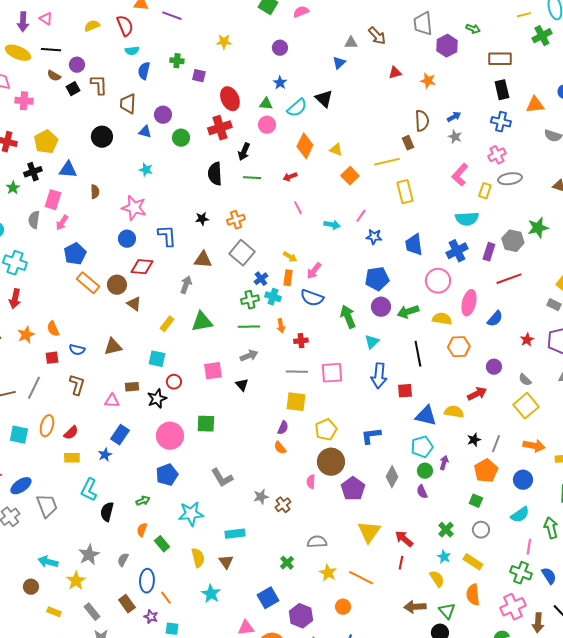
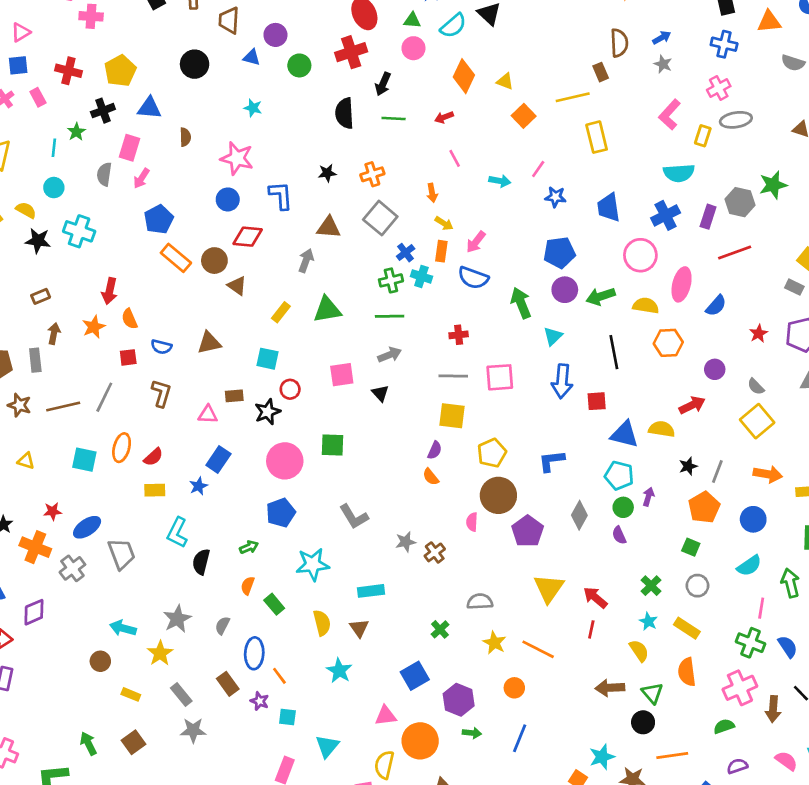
red arrow: (15, 299) -> (110, 291), moved
orange arrow: (281, 326) -> (432, 193), moved
cyan pentagon: (422, 447) -> (619, 475), turned 30

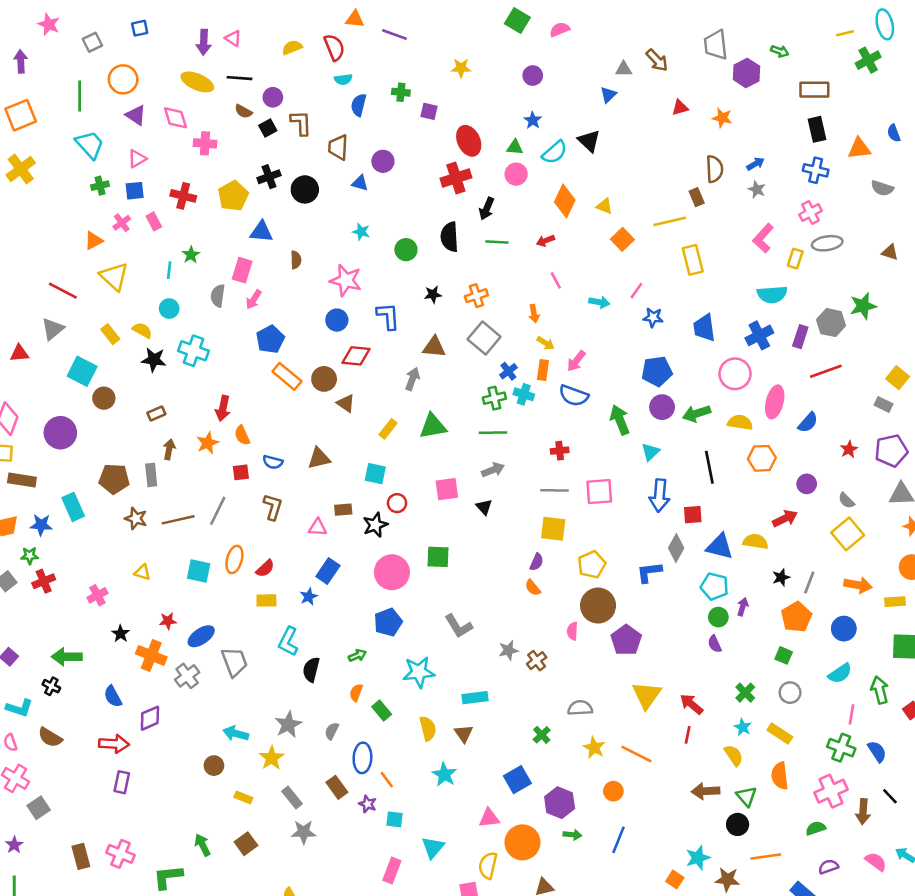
green circle: (299, 65) -> (406, 250), moved
black cross: (103, 111) -> (269, 177), moved
gray diamond: (579, 515) -> (676, 548), moved

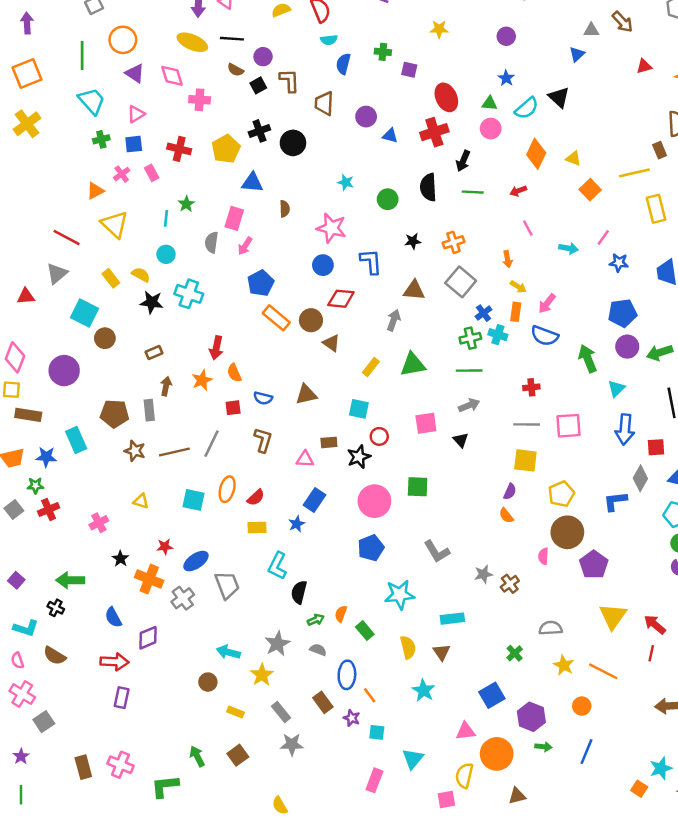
blue triangle: (360, 183) -> (390, 136), moved
green arrow: (357, 655) -> (316, 620), moved
gray semicircle: (332, 731) -> (318, 650), turned 84

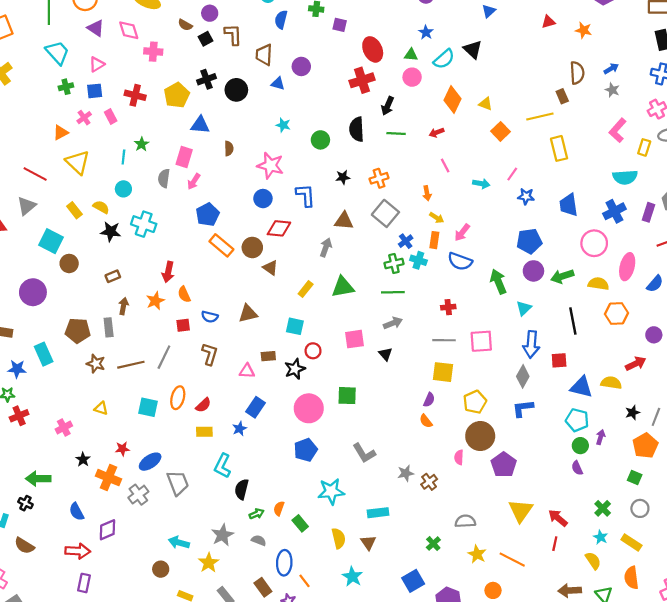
blue triangle: (390, 136) -> (278, 83), moved
gray diamond: (640, 478) -> (523, 376), moved

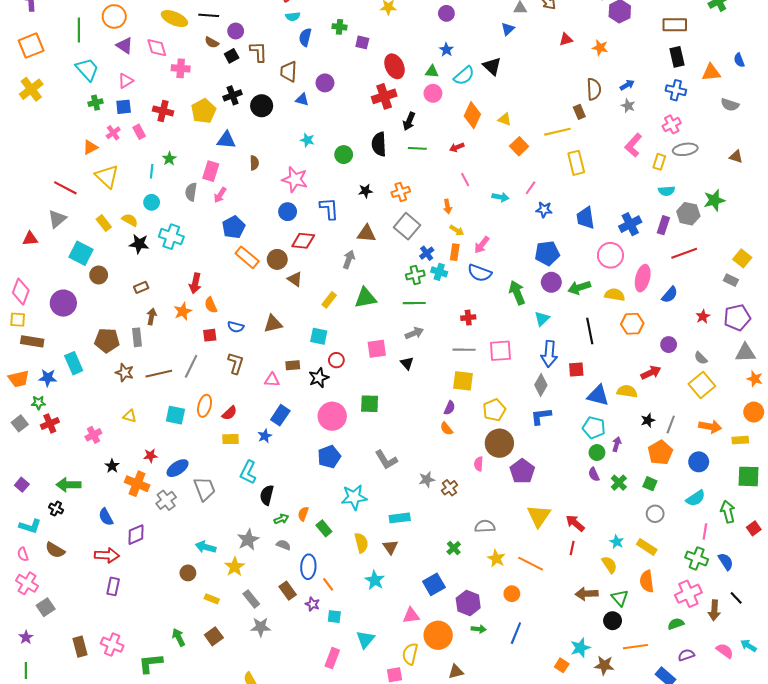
cyan semicircle: (625, 177) -> (667, 191), moved, size x0.7
green cross: (603, 508) -> (619, 483), moved

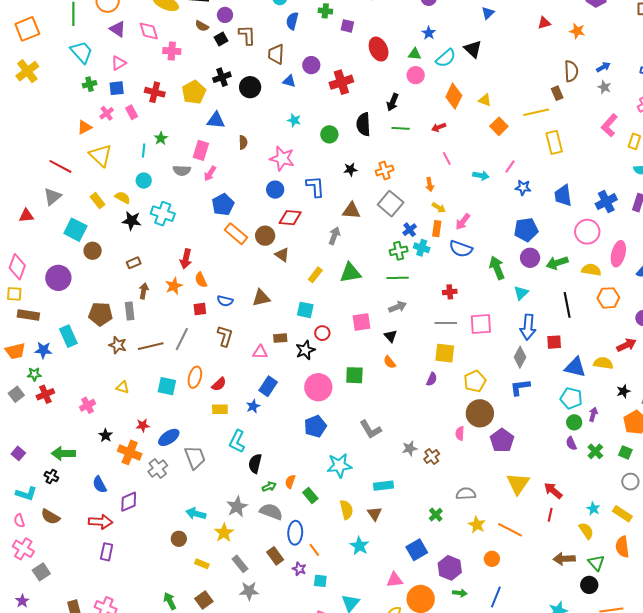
red cross: (384, 96) -> (341, 82), moved
gray semicircle: (191, 192) -> (182, 170), turned -96
orange semicircle: (446, 429) -> (390, 362), moved
gray semicircle: (283, 545) -> (271, 512), size x1.6

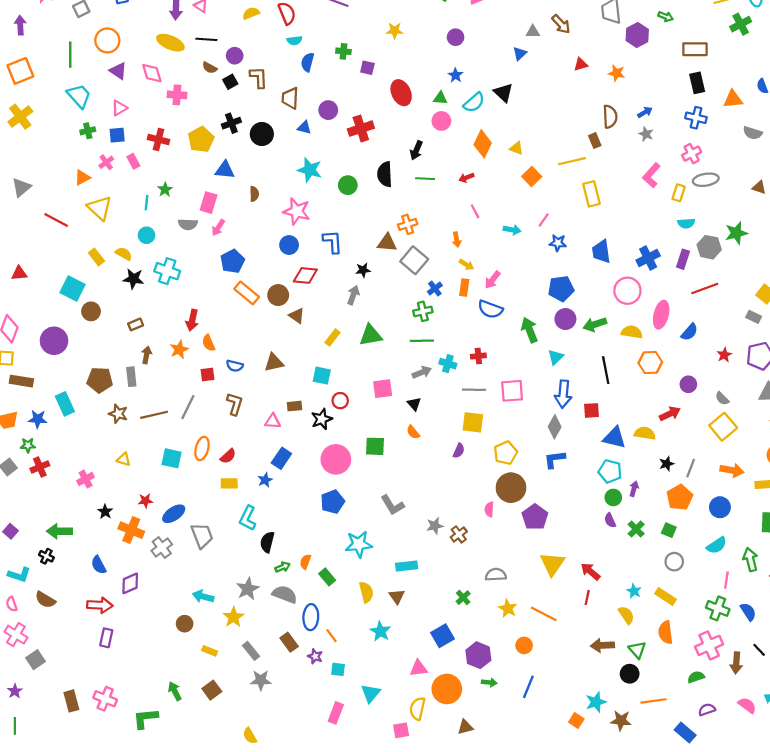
cyan star: (294, 120) -> (310, 170), size x1.6
black star: (350, 169) -> (363, 270), moved
gray triangle: (52, 197) -> (21, 187), moved
brown triangle: (351, 211) -> (387, 243), moved
cyan cross: (422, 248) -> (448, 364), moved

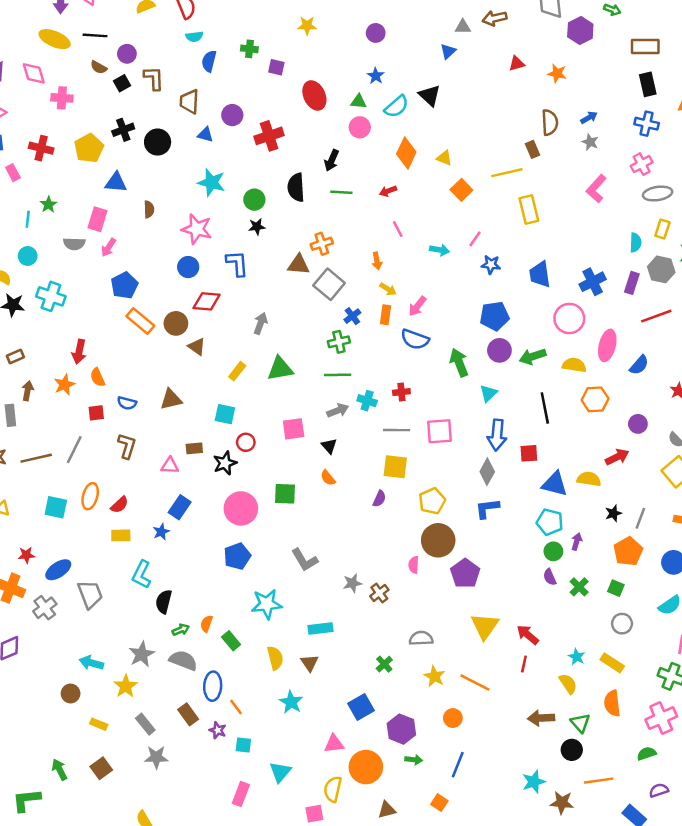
brown arrow: (561, 24) -> (495, 18), turned 120
yellow rectangle: (679, 193) -> (662, 229), moved
cyan semicircle: (686, 223) -> (635, 243), turned -84
black star: (363, 270) -> (257, 227), moved
orange square: (576, 721) -> (439, 803), moved

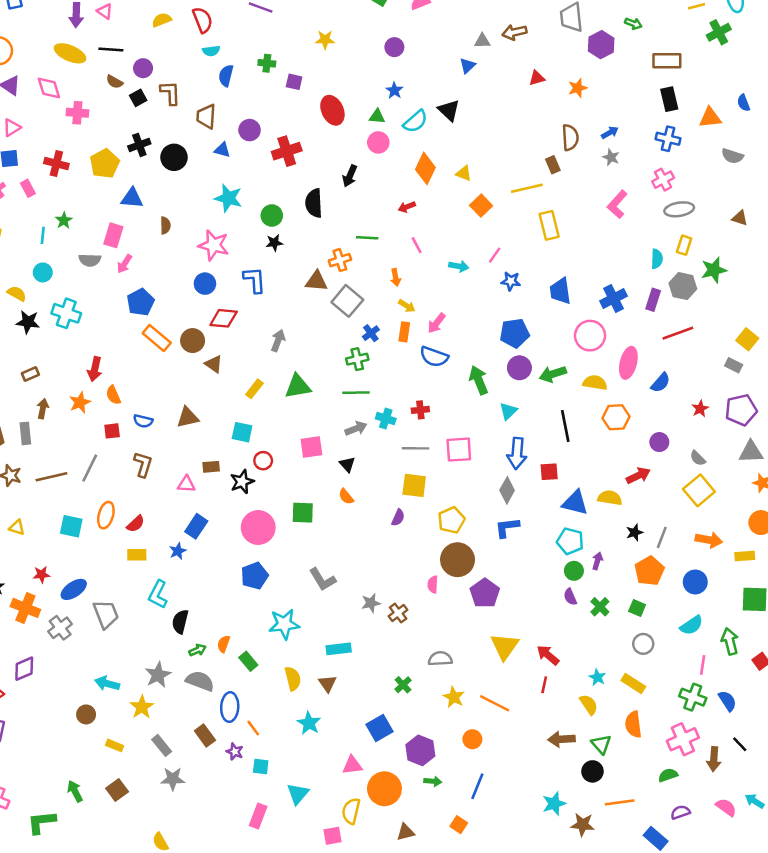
orange star: (557, 73) -> (578, 88), turned -30
green line: (341, 192) -> (367, 238), moved

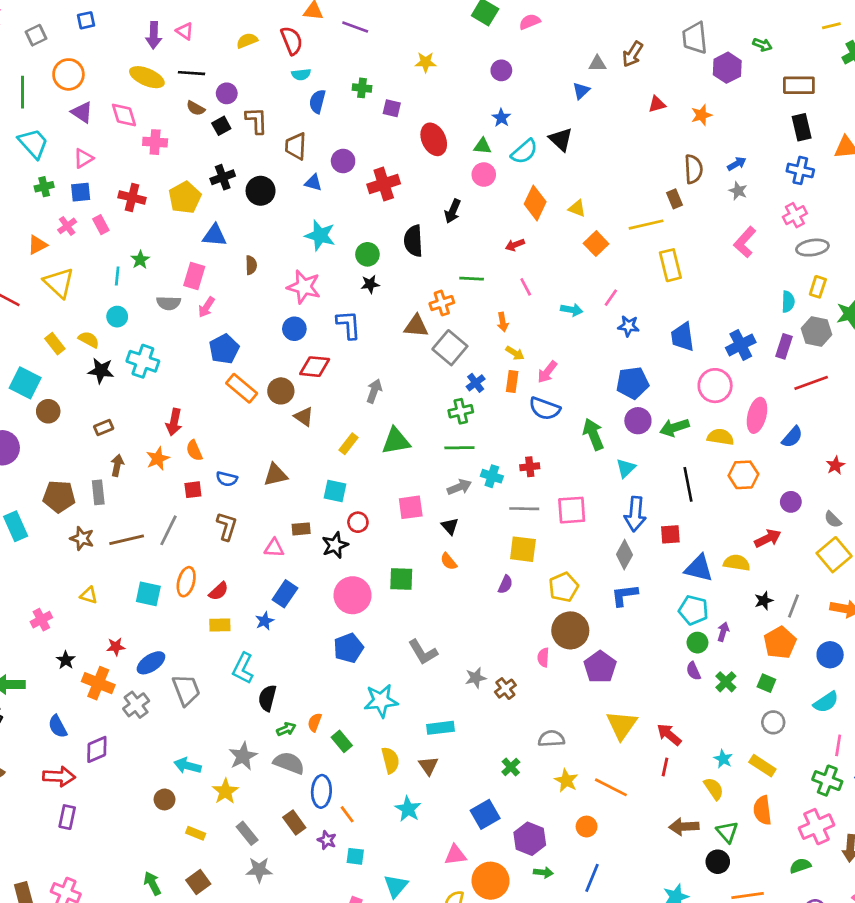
brown arrow: (514, 32) -> (633, 54), turned -45

